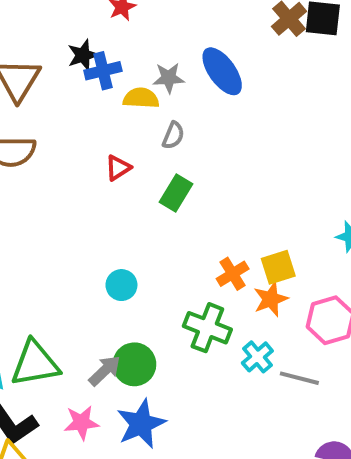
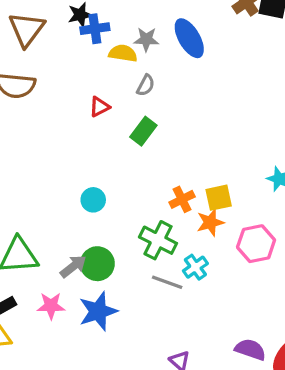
gray line: (299, 378) -> (167, 282), moved

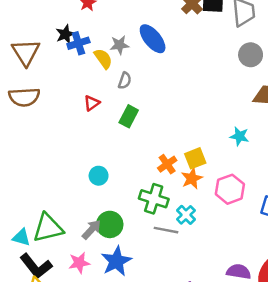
yellow semicircle: (123, 53) -> (103, 59), turned 55

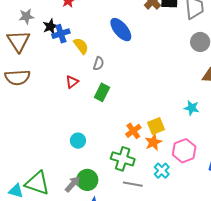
gray star: (120, 45) -> (26, 16), moved
cyan cross: (186, 215) -> (162, 171), moved
green triangle: (48, 228) -> (37, 183), turned 32

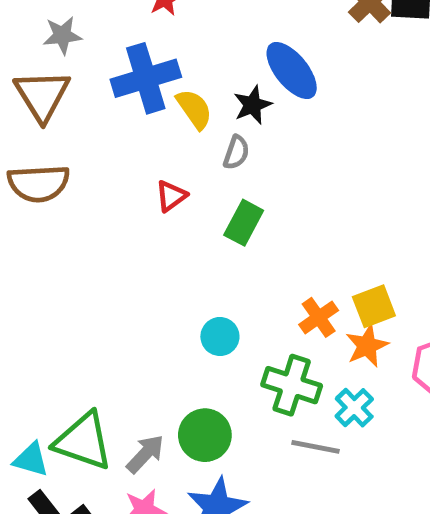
black star: (50, 26) -> (253, 105), moved
blue cross: (61, 34) -> (146, 78), size x1.5
cyan circle: (78, 141) -> (220, 337), moved
cyan cross: (162, 171) -> (354, 408), moved
gray arrow: (73, 184) -> (145, 454), moved

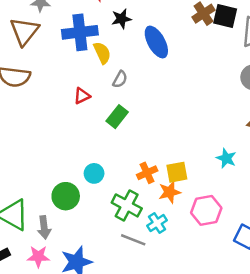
black star: (253, 105) -> (121, 19), moved
green circle: (205, 435) -> (66, 196), moved
gray arrow: (145, 454) -> (44, 227), turned 120

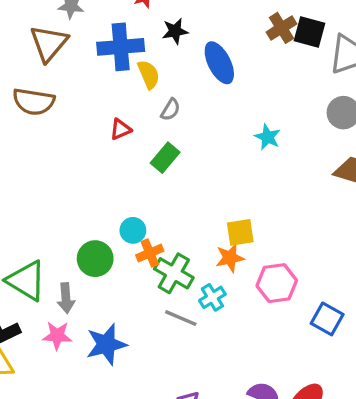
cyan star: (226, 158) -> (267, 137), moved
orange cross: (147, 173) -> (150, 253), moved

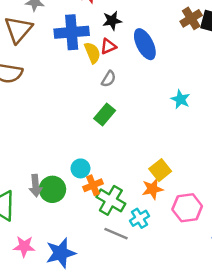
red triangle: (121, 129) -> (108, 46), moved
yellow square: (240, 232) -> (160, 170), turned -30
gray arrow: (66, 298) -> (36, 186), moved

